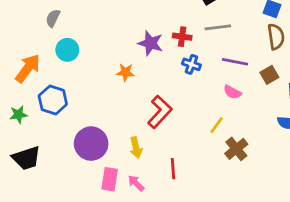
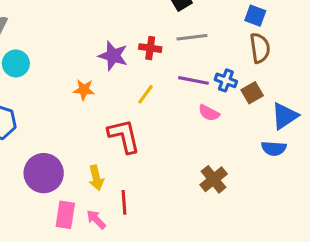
purple line: (235, 62) -> (193, 80), moved
blue cross: (191, 64) -> (226, 80), moved
red L-shape: (160, 112) -> (124, 136), turned -56
yellow line: (217, 125) -> (146, 94), moved
red line: (173, 169) -> (124, 202), moved

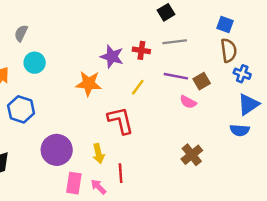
blue cross: (226, 80) -> (242, 74), moved
orange star: (84, 90) -> (89, 84), size x1.5
brown square: (252, 93) -> (202, 81), moved

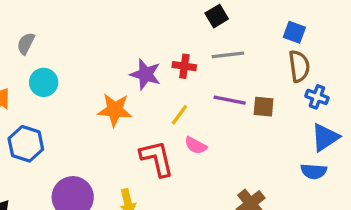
brown square: (202, 81) -> (264, 107), turned 35
pink semicircle: (188, 102) -> (196, 145), moved

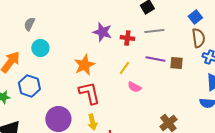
blue square: (294, 32) -> (195, 17), turned 32
purple star: (145, 74) -> (102, 32), moved
orange star: (115, 110) -> (84, 65), turned -30
red L-shape: (157, 158) -> (89, 93), moved

